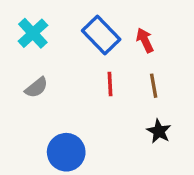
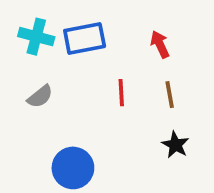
cyan cross: (33, 33) -> (36, 37), turned -32
blue rectangle: (101, 35) -> (85, 39), moved, turned -57

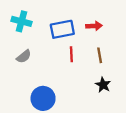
blue rectangle: (85, 39) -> (62, 29), moved
red arrow: (160, 44) -> (94, 26), turned 112

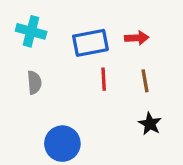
gray semicircle: (24, 56) -> (34, 82), turned -56

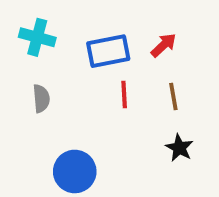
red arrow: (137, 38) -> (164, 45), turned -40

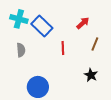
blue rectangle: (108, 51) -> (42, 26), moved, turned 55
brown line: (173, 97) -> (95, 44), moved, turned 32

